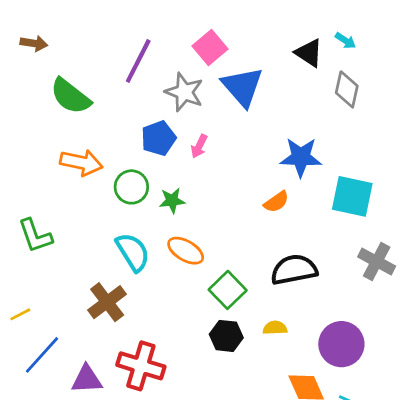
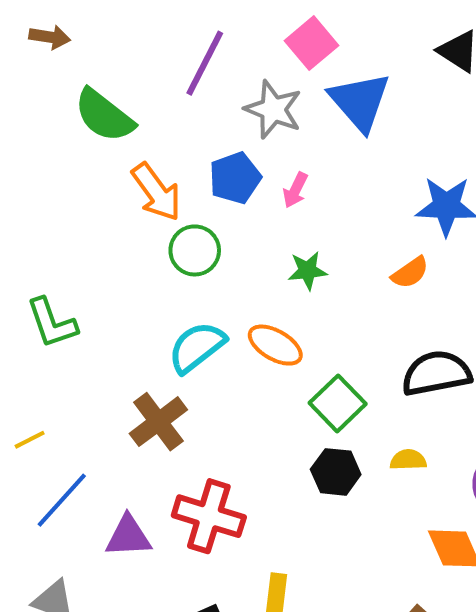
orange arrow: (81, 163) -> (156, 192), moved, turned 42
green star: (172, 201) -> (307, 271), moved
cyan semicircle: (133, 252) -> (197, 347), turned -96

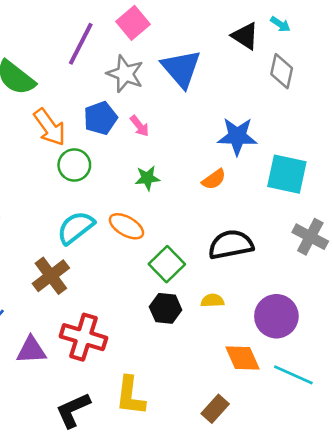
pink square: (311, 43) -> (133, 23), moved
pink arrow: (295, 190) -> (140, 126), turned -65

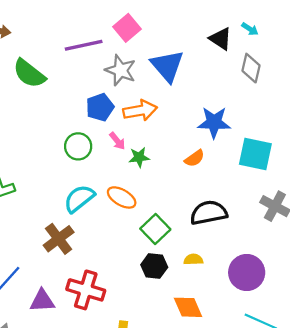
purple line: (81, 44) -> (84, 45), turned 51
pink arrow: (140, 126) -> (117, 141), moved
orange arrow: (50, 127) -> (140, 110), moved, turned -64
orange diamond: (243, 358) -> (188, 307), moved

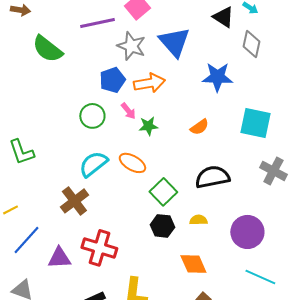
blue star: (214, 122) -> (217, 77), moved

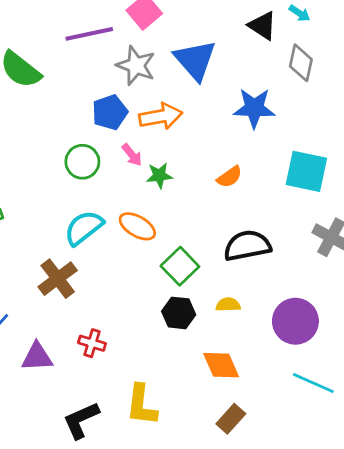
red cross: (99, 248) -> (92, 343), size x0.6

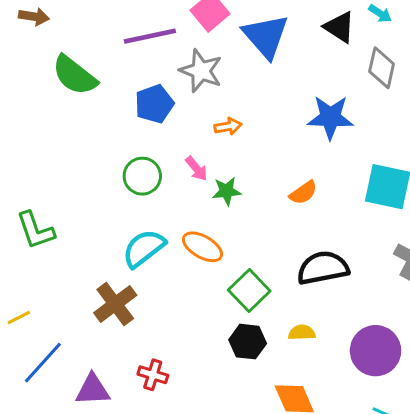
blue triangle: (195, 60) -> (266, 36), moved
blue pentagon: (110, 112) -> (154, 104), moved
orange arrow: (161, 116) -> (228, 126), size x0.6

